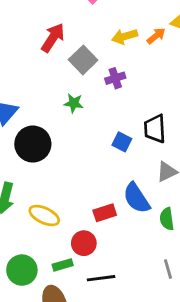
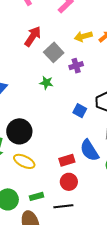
black circle: (33, 144) -> (19, 131), moved
red circle: (84, 243) -> (69, 182), moved

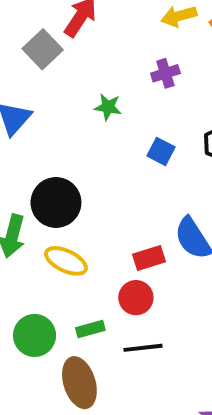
gray square: (54, 52) -> (43, 49), moved
blue square: (80, 111) -> (161, 151), moved
red circle: (69, 182) -> (136, 298), moved

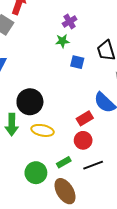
green star: (108, 107) -> (62, 41), moved

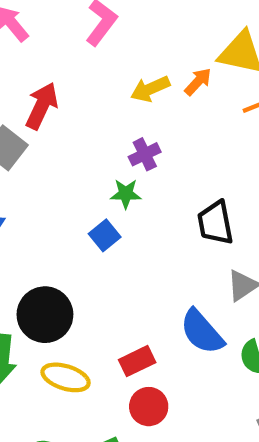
blue square: (77, 62) -> (105, 235), moved, turned 32
red rectangle: (85, 118) -> (137, 361), moved

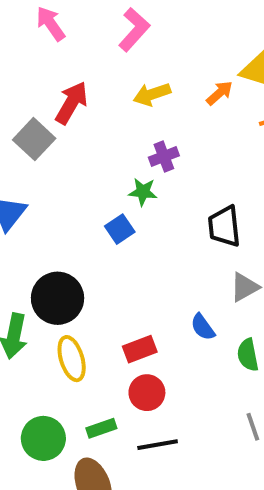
yellow arrow: (150, 89) -> (152, 94), moved
blue semicircle: (202, 332) -> (203, 327), size x0.6
yellow ellipse: (66, 377) -> (72, 359), turned 51

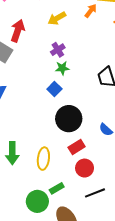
purple cross: (164, 157) -> (58, 50), moved
black circle: (58, 298) -> (69, 119), moved
yellow ellipse: (72, 359) -> (43, 159), turned 35
green rectangle: (101, 428) -> (57, 188), moved

